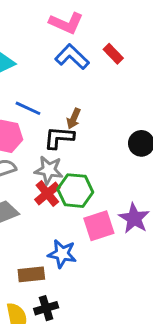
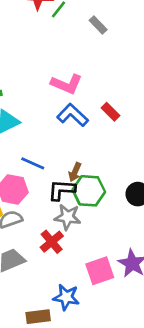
gray star: (49, 170) -> (68, 217), moved
green hexagon: (75, 191) -> (89, 191), moved

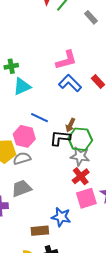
pink L-shape: (67, 84) -> (66, 60), turned -40
gray star: (68, 217) -> (80, 156), moved
red cross: (52, 242) -> (81, 176), moved

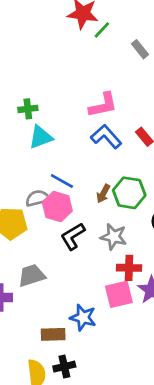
pink hexagon: (24, 136) -> (57, 207), moved
black L-shape: (60, 138) -> (73, 236), moved, turned -40
green hexagon: (80, 139) -> (129, 193), moved
gray semicircle: (22, 158) -> (37, 198), moved
red cross: (81, 176) -> (129, 268), moved, turned 36

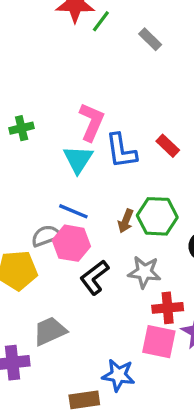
pink L-shape: (103, 105) -> (92, 122), moved, turned -48
cyan triangle: (41, 137) -> (78, 159), moved, turned -30
blue L-shape: (106, 137) -> (121, 151), turned -140
pink square: (119, 294) -> (159, 342), turned 32

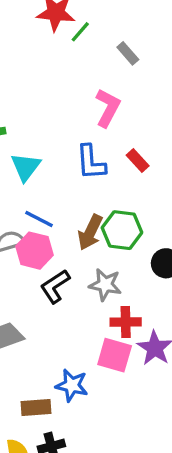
pink L-shape: (92, 122) -> (108, 108), moved
cyan triangle: (78, 159) -> (26, 167), moved
brown arrow: (126, 221) -> (90, 232), size x1.5

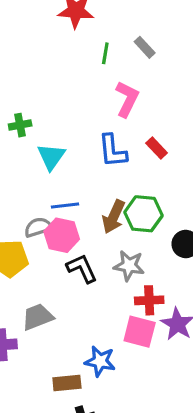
green line: (80, 32) -> (105, 53), moved, turned -30
blue line: (39, 219) -> (65, 205), turned -32
black L-shape: (55, 286) -> (82, 268), turned 100

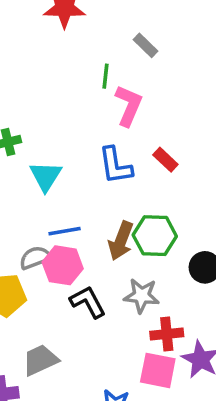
green line: (105, 53) -> (106, 76), moved

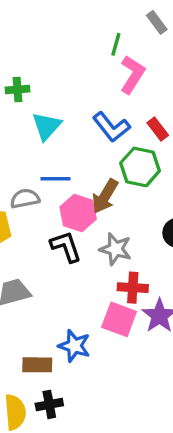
blue L-shape: (115, 166) -> (111, 127), turned -39
green hexagon: (155, 236) -> (140, 167), moved
pink hexagon: (63, 265) -> (78, 213), moved

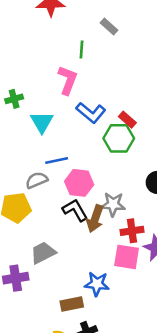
pink L-shape: (132, 75) -> (68, 80), moved
red rectangle: (158, 129) -> (127, 120), moved
brown arrow: (105, 196) -> (95, 219), moved

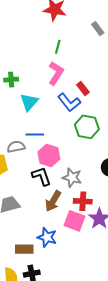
gray rectangle: (109, 27) -> (98, 29), moved
green line: (82, 49) -> (58, 47), moved
red rectangle: (127, 120) -> (83, 88), moved
brown arrow: (95, 219) -> (53, 201), moved

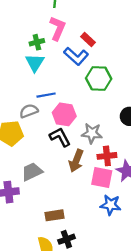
green cross: (11, 80) -> (37, 42), moved
blue star: (47, 237) -> (111, 205), moved

